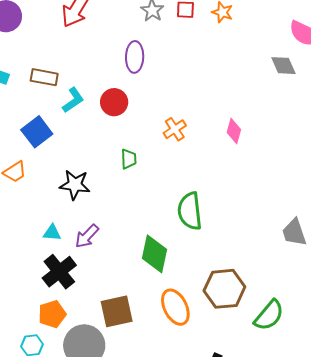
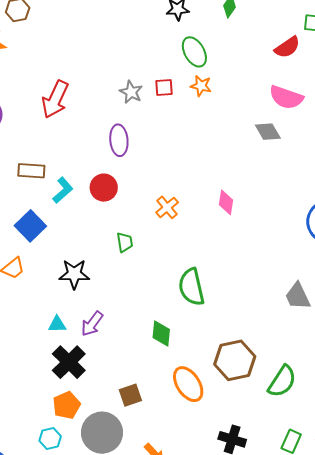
green diamond: (154, 254) -> (161, 334), size x0.7
brown square: (117, 311) -> (130, 395), size x0.7

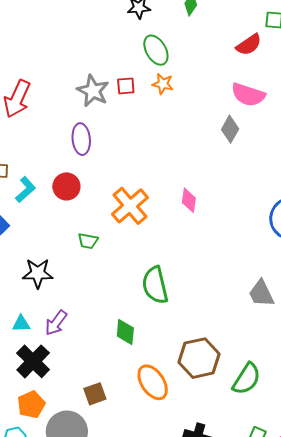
gray star: (131, 92) -> (93, 91), size x1.4
gray diamond: (268, 132) -> (230, 129), turned 60
orange cross: (167, 207) -> (130, 206), size x1.6
green trapezoid: (125, 242) -> (88, 241), turned 110

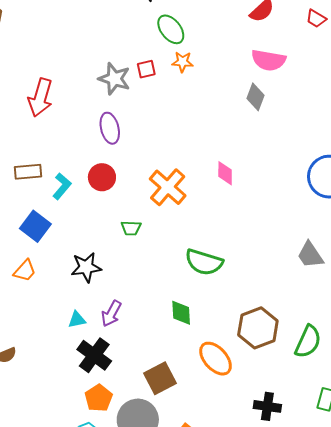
green semicircle: (155, 285) -> (204, 262), turned -51
brown square: (95, 394) -> (160, 378), size x1.4

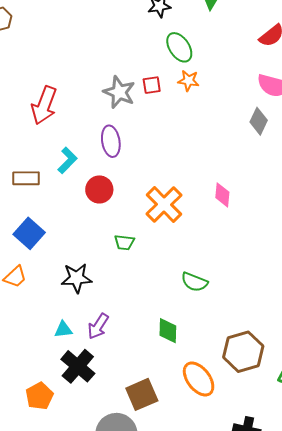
cyan L-shape: (62, 186) -> (67, 160), moved
green semicircle: (204, 262) -> (194, 282), size x0.7
orange pentagon: (99, 398) -> (39, 396), moved

